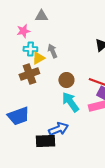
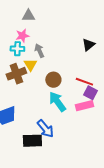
pink star: (23, 31) -> (22, 36), moved
yellow triangle: (38, 58) -> (30, 65), moved, turned -32
blue arrow: (58, 129) -> (45, 129), turned 72

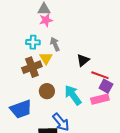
pink star: (22, 36) -> (46, 20), moved
black triangle: (88, 45) -> (83, 60), moved
brown circle: (53, 80) -> (47, 91), moved

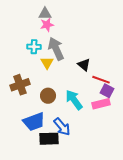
gray arrow: (55, 44) -> (56, 49), size x1.6
black triangle: (83, 60) -> (84, 65), turned -40
brown cross: (32, 67) -> (20, 85), moved
blue trapezoid: (21, 109) -> (34, 122), moved

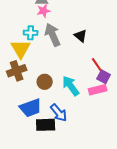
yellow triangle: (47, 63) -> (21, 49), moved, size x1.5
black triangle: (84, 65) -> (81, 36), moved
red line: (101, 80) -> (98, 66), turned 36

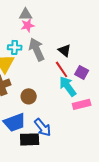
red line: (98, 66) -> (62, 69), moved
purple square: (104, 77) -> (82, 72), moved
cyan arrow: (71, 86) -> (68, 86), moved

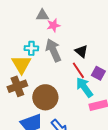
pink star: (28, 25) -> (53, 25), moved
brown circle: (29, 96) -> (45, 97), size x1.6

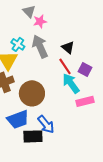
gray triangle: (42, 15) -> (29, 11), turned 48
cyan cross: (31, 48) -> (18, 44), turned 32

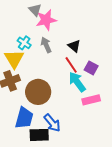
pink star: (40, 21) -> (46, 20), size x1.5
gray arrow: (40, 46) -> (46, 45), size x0.7
blue trapezoid: (18, 119) -> (24, 118), turned -55

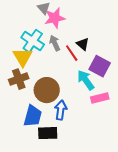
cyan cross: (24, 43) -> (33, 41), size x1.6
red line: (71, 65) -> (72, 53), moved
purple square: (91, 68) -> (100, 66), size x1.5
blue arrow: (52, 123) -> (61, 110), moved, turned -132

